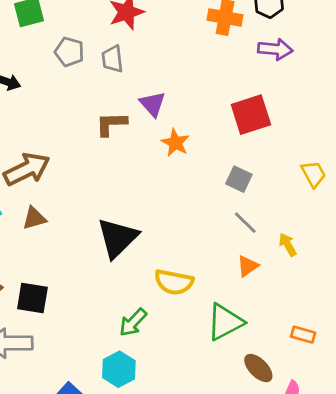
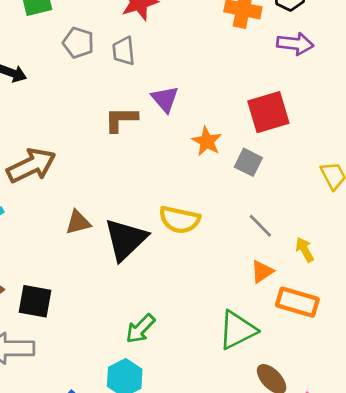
orange star: (175, 143) -> (207, 141), moved
gray square: (239, 179) -> (248, 162), moved
brown triangle: (34, 218) -> (78, 222), moved
yellow semicircle: (174, 282) -> (179, 220), moved
orange rectangle: (303, 335) -> (297, 302), moved, size x1.6

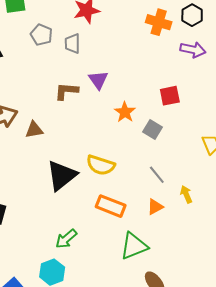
red square: (268, 112) -> (170, 96), size x0.7
brown triangle: (78, 222) -> (34, 130), moved
orange rectangle: (297, 302) -> (111, 206), moved

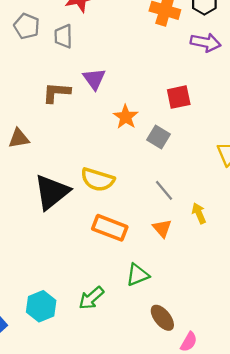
orange triangle: (155, 207) -> (162, 228), turned -42
green arrow: (66, 239) -> (91, 298), moved
green triangle: (134, 246) -> (138, 275), size x0.7

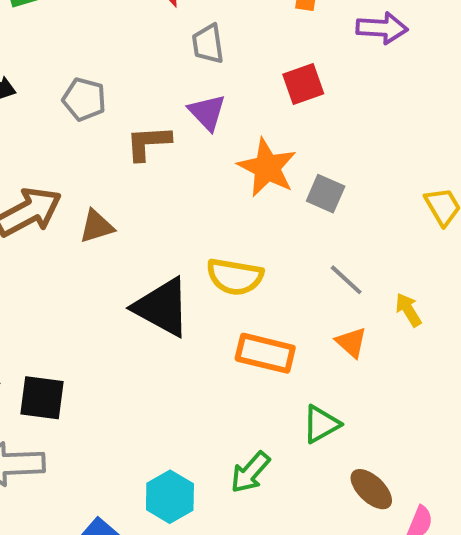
gray pentagon: (27, 26) -> (84, 99), moved
gray trapezoid: (63, 36) -> (208, 44), moved
red square: (179, 97) -> (303, 84), moved
orange star: (126, 117) -> (267, 168), size x1.4
black triangle: (52, 192) -> (162, 307), turned -45

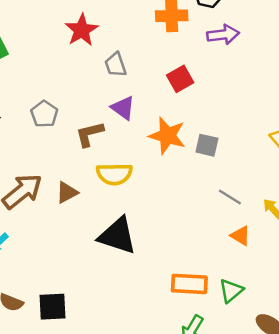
gray pentagon: (84, 99) -> (44, 114), turned 30
yellow semicircle: (235, 277) -> (114, 174), moved
orange rectangle: (265, 353) -> (189, 284), moved

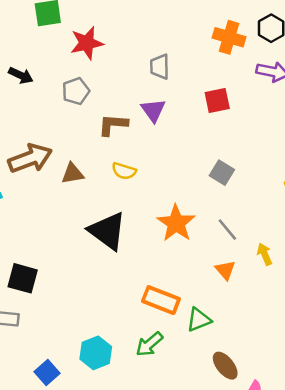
red star: (82, 30) -> (87, 43), moved
orange star: (167, 136) -> (176, 223), moved
yellow semicircle: (114, 174) -> (124, 171), size x0.7

